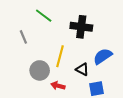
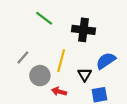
gray line: (23, 37) -> (23, 58), moved, turned 64
black triangle: (82, 69) -> (85, 75), turned 32

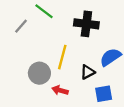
gray line: (23, 58) -> (21, 26), moved
black triangle: (85, 75) -> (88, 72), turned 32

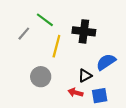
yellow line: (62, 57) -> (56, 46), moved
red arrow: (60, 90) -> (75, 93), moved

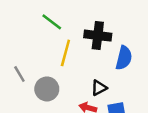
gray line: (24, 34) -> (19, 74), moved, turned -72
blue semicircle: (106, 62) -> (124, 58), moved, turned 138

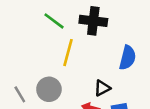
black cross: (98, 36) -> (93, 21), moved
gray line: (19, 74) -> (20, 94), moved

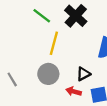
black cross: (93, 21) -> (76, 16), turned 35
gray circle: (49, 89) -> (48, 74), moved

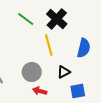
yellow line: (54, 43) -> (49, 45), moved, turned -30
red arrow: (74, 91) -> (40, 91), moved

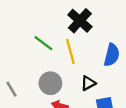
green line: (26, 19) -> (43, 43), moved

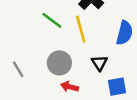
black triangle: (88, 83) -> (99, 63), turned -35

